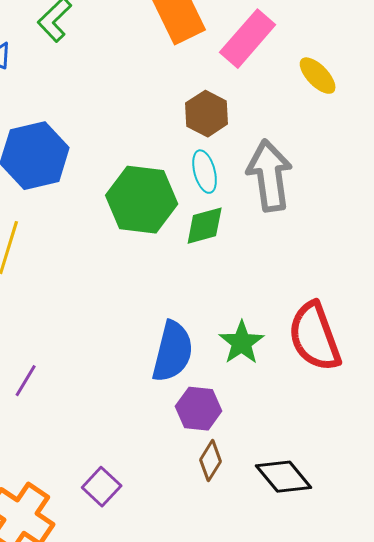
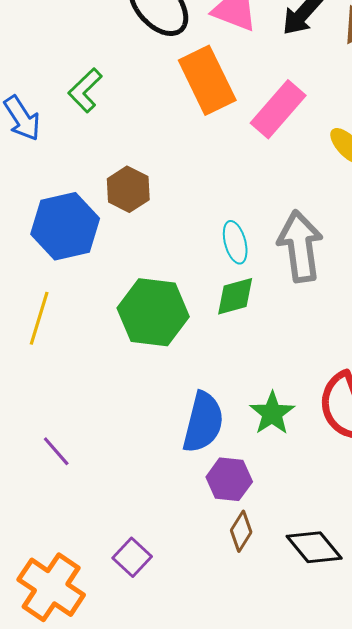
brown hexagon: (207, 114) -> (128, 189), moved
green hexagon: (142, 200) -> (153, 312), moved
purple line: (26, 381) -> (56, 451), turned -72

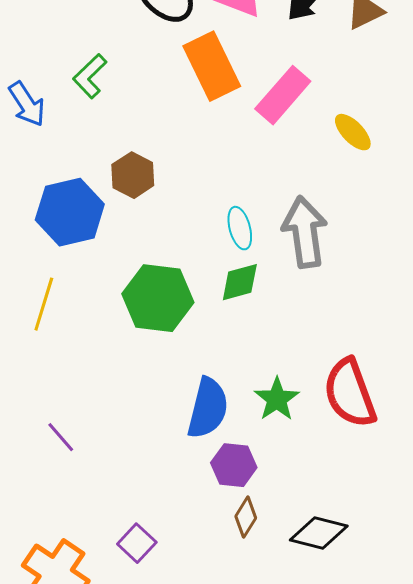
black diamond: (314, 547) -> (319, 533), turned -36

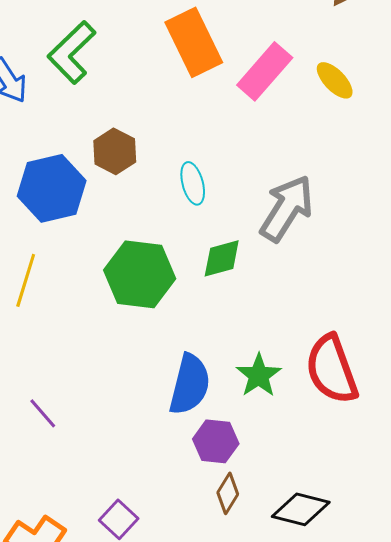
green L-shape: (90, 76) -> (72, 52), size x1.4
yellow ellipse: (353, 132) -> (335, 80), moved
cyan ellipse: (240, 228) -> (193, 183), moved
gray arrow: (305, 232) -> (287, 208), turned 40

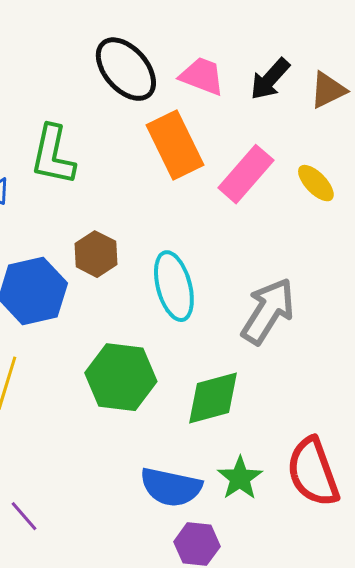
green L-shape: (72, 52) -> (53, 155), turned -34
cyan ellipse: (193, 183) -> (174, 286), size x1.6
green diamond: (222, 258) -> (213, 398), moved, size x1.4
blue semicircle: (190, 384) -> (171, 487), turned 88

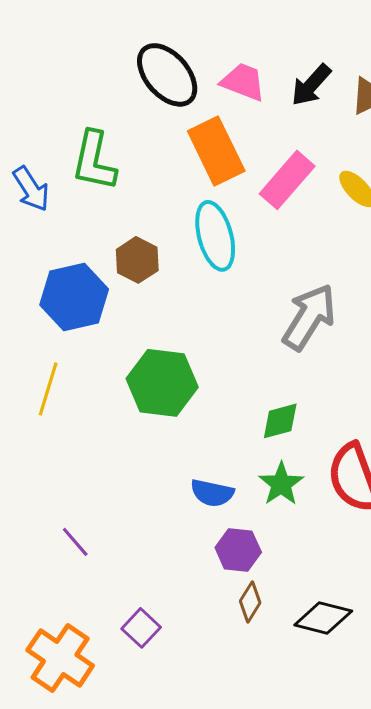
cyan ellipse: (174, 286) -> (215, 236), moved
green diamond: (213, 398) -> (280, 421), moved, size x0.7
blue semicircle: (171, 487) -> (212, 493), size x0.7
purple line: (24, 516) -> (75, 542), moved

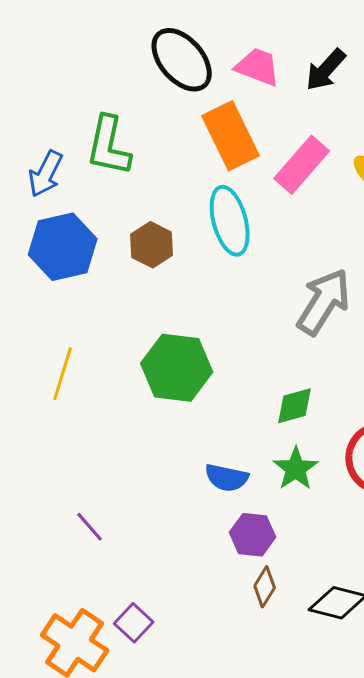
blue arrow: (31, 189) -> (46, 174), turned 60
blue hexagon: (74, 297) -> (63, 247), moved
purple square: (141, 628) -> (134, 623), moved

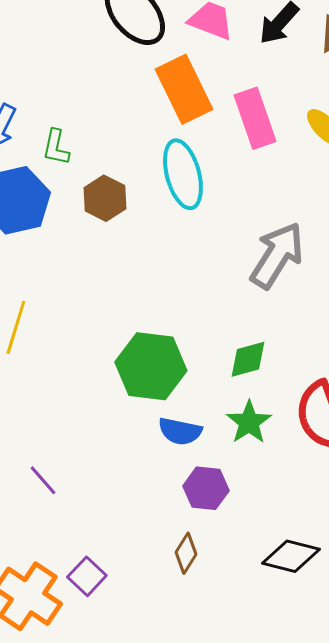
green L-shape: (109, 146) -> (56, 147), moved, size x0.6
pink rectangle: (302, 165) -> (255, 118), turned -60
green hexagon: (177, 368) -> (151, 366), moved
brown diamond: (265, 587) -> (186, 553), moved

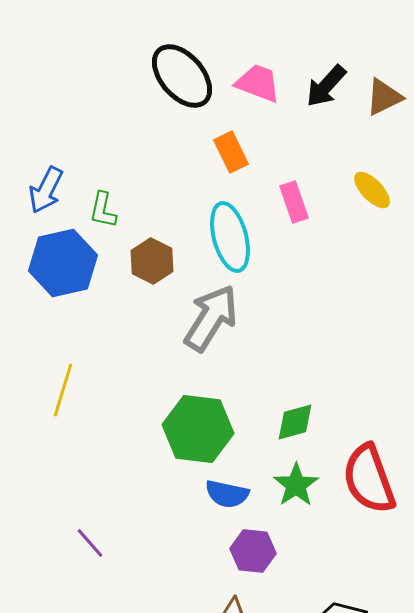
orange rectangle: (184, 89) -> (231, 152), size x0.6
pink rectangle: (255, 118) -> (294, 202), moved, size x0.7
gray arrow: (277, 255) -> (211, 318), moved

